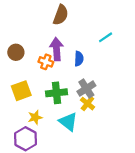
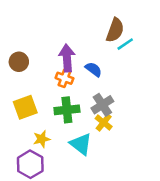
brown semicircle: (61, 15) -> (115, 30), moved
blue semicircle: (79, 59) -> (94, 69), turned -56
orange cross: (46, 62) -> (64, 78), moved

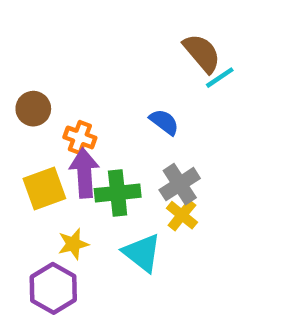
brown semicircle: (115, 30) -> (202, 53), turned -60
purple arrow: (67, 58) -> (84, 173), moved
orange cross: (64, 78) -> (80, 137), moved

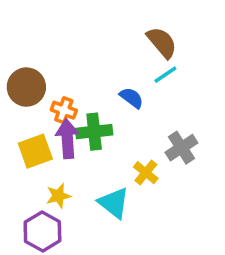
cyan line: (220, 78) -> (165, 75), moved
brown circle: (33, 109) -> (26, 87), size x1.4
gray cross: (180, 184) -> (181, 148), moved
green cross: (118, 193) -> (94, 132), moved

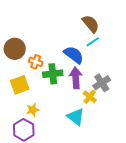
blue semicircle: (132, 98) -> (74, 55), size x1.5
purple arrow: (67, 139) -> (76, 78), moved
yellow cross: (146, 173) -> (90, 97), moved
cyan triangle: (114, 203) -> (76, 117), moved

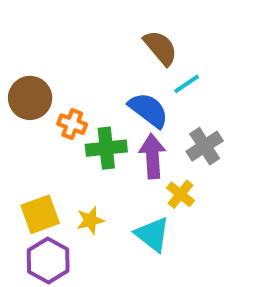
brown semicircle: (91, 24) -> (160, 48), moved
gray cross: (102, 83) -> (205, 146), moved
yellow square: (20, 85) -> (40, 214), moved
yellow star: (33, 110) -> (90, 220), moved

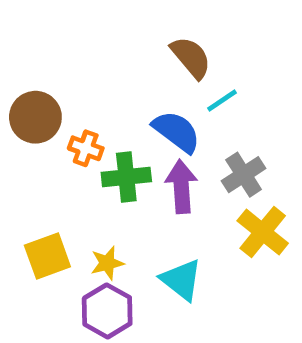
yellow cross: (181, 194) -> (263, 232), moved, size x1.5
purple hexagon: (48, 260) -> (107, 311), moved

